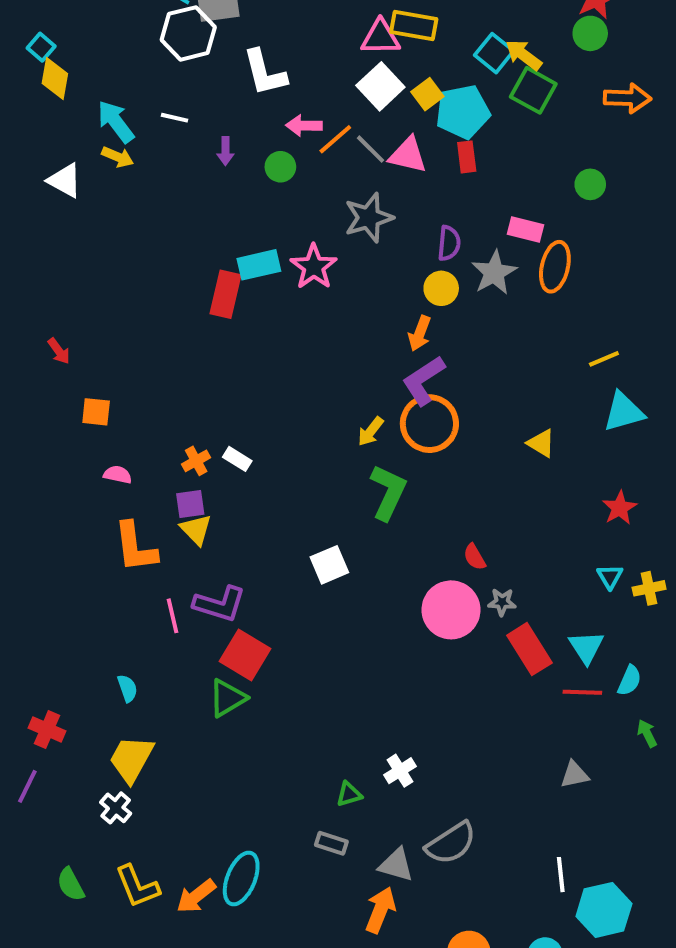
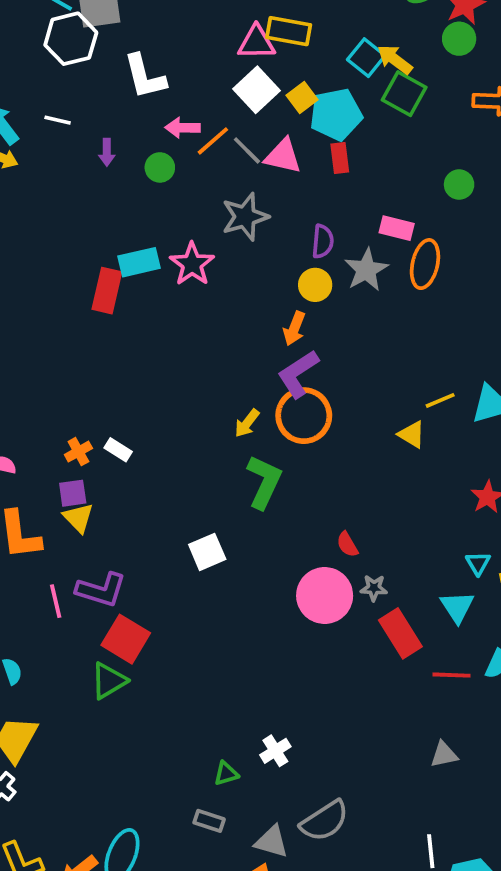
yellow line: (604, 359) -> (440, 400), moved
cyan triangle: (586, 647) -> (457, 607), moved

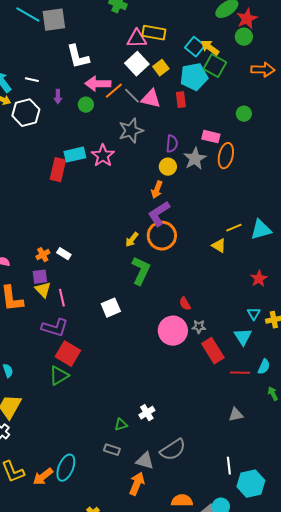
white hexagon: (71, 39) -> (26, 113), moved
cyan pentagon: (336, 114) -> (194, 77), moved
pink arrow: (183, 128) -> (98, 84), size x1.4
pink line: (56, 601) -> (62, 298), moved

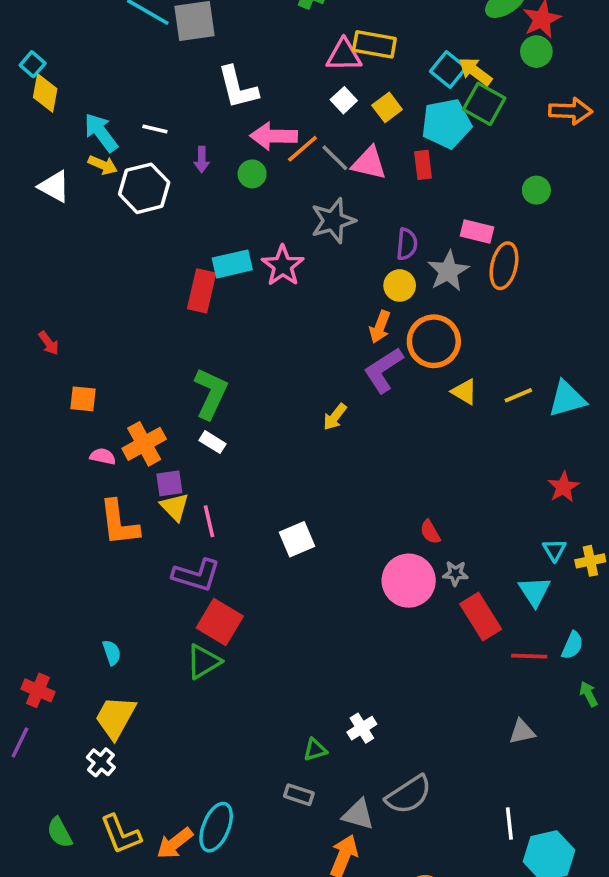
white square: (137, 64) -> (344, 100), size x0.6
orange circle: (162, 236) -> (434, 341), moved
yellow triangle: (219, 246) -> (464, 392), moved
orange cross: (43, 255) -> (144, 444), moved, size x1.6
green L-shape: (141, 271) -> (211, 393), moved

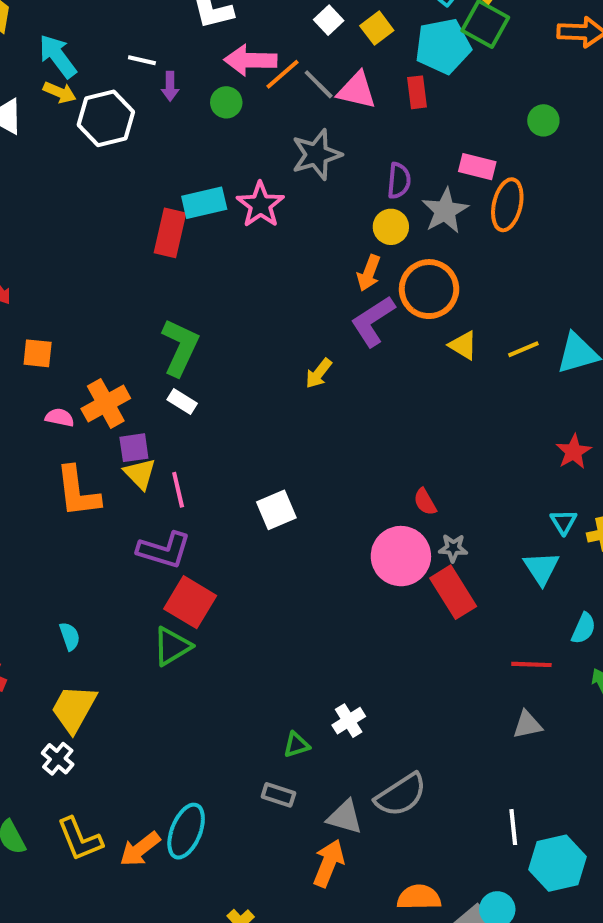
white line: (155, 129) -> (142, 60), moved
red rectangle: (481, 617) -> (453, 592), moved
red line: (529, 656) -> (531, 664), moved

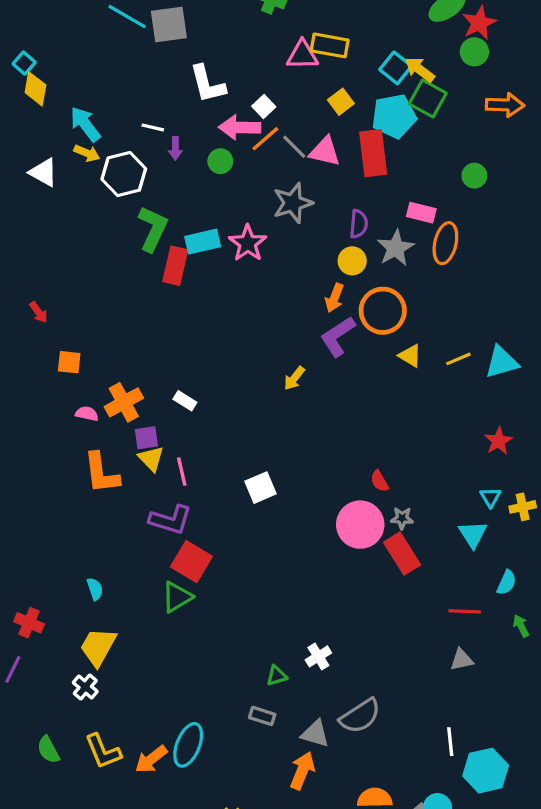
white square: (329, 20) -> (264, 107), moved
red rectangle: (417, 92) -> (373, 153), size x1.8
green L-shape: (180, 347) -> (153, 229), moved

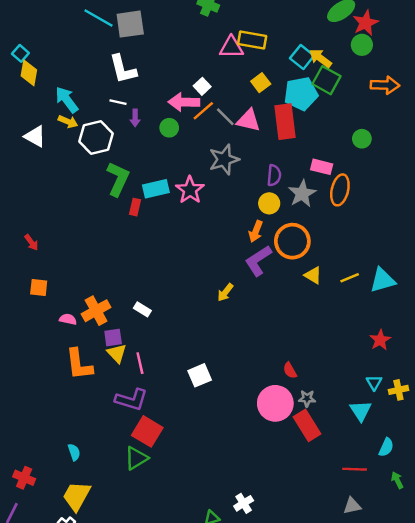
white L-shape: (207, 84) -> (123, 69), moved
red rectangle: (175, 266) -> (135, 207), size x0.6
orange square: (69, 362) -> (39, 287), moved

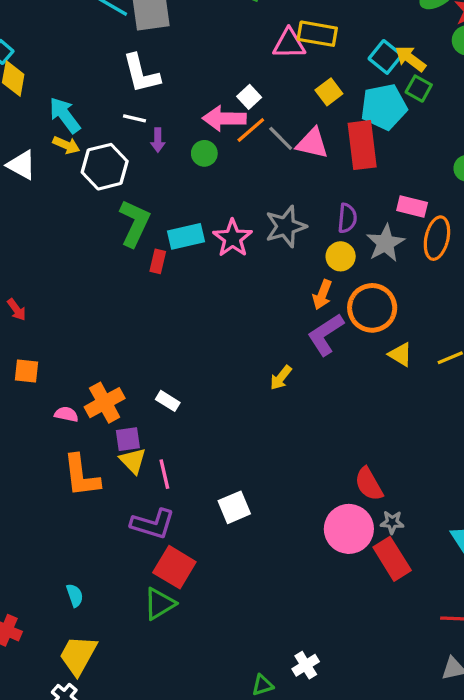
green square: (327, 80) -> (419, 89), size x0.7
gray star: (224, 159) -> (286, 226), moved
red semicircle: (290, 370) -> (369, 484), size x1.5
white square: (200, 375) -> (234, 507), moved

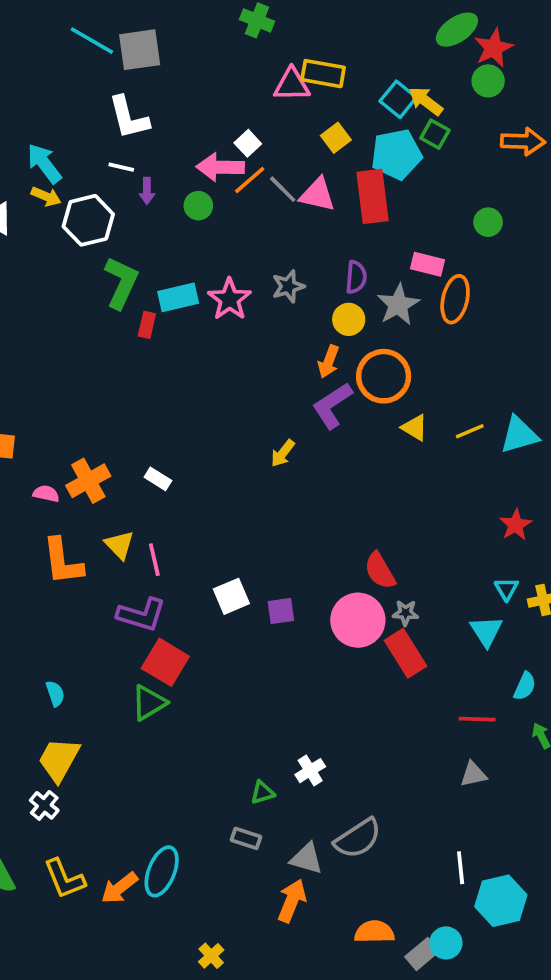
gray star: (286, 226) -> (288, 286), size x0.7
purple square: (128, 439) -> (281, 611), moved

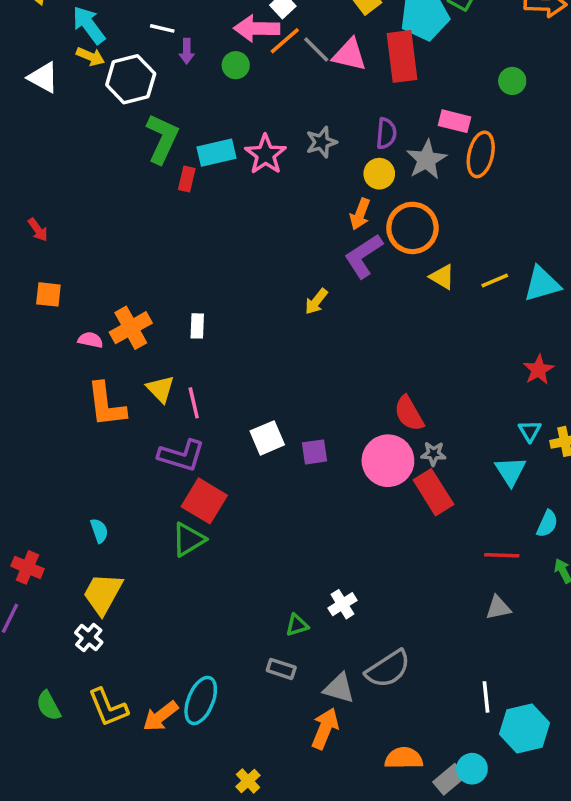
white rectangle: (158, 479) -> (197, 326), turned 60

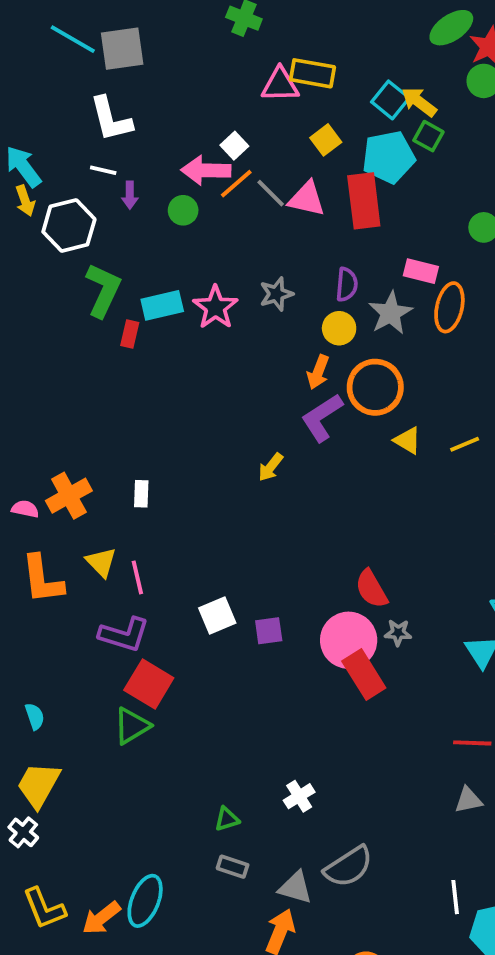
yellow arrow: (90, 56) -> (25, 201), turned 48
red rectangle: (433, 492) -> (364, 674), moved
green triangle: (297, 625) -> (227, 819), moved

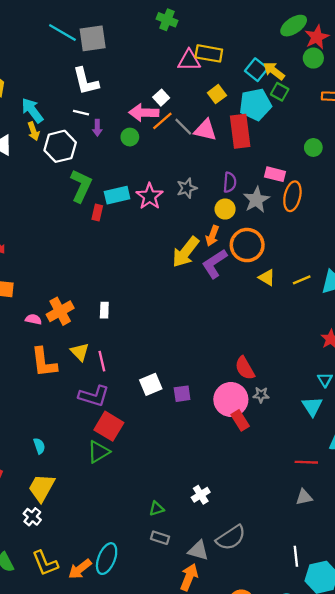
yellow arrow: (271, 467) -> (186, 252), moved, size x1.8
red rectangle: (364, 674) -> (240, 420), size x0.7

